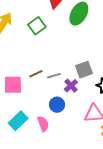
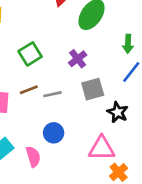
green square: (37, 26) -> (30, 54), moved
purple cross: (71, 86) -> (78, 59), moved

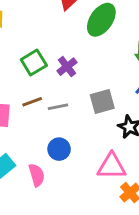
purple cross: (78, 59) -> (67, 67), moved

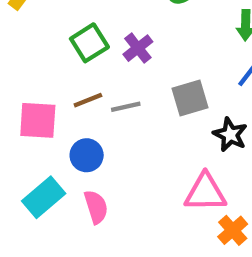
blue circle: (59, 149) -> (87, 155), moved

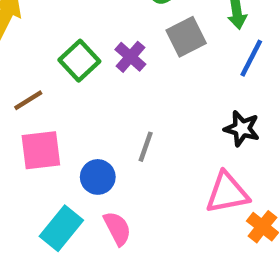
gray square: (190, 98) -> (186, 37), moved
brown line: (88, 100) -> (28, 100), moved
gray line: (126, 107) -> (146, 147), moved, turned -48

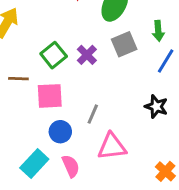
brown line: (28, 100) -> (18, 79), turned 30
pink square: (41, 150) -> (50, 96), moved
pink triangle: (227, 193) -> (112, 146), moved

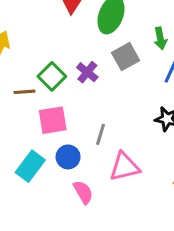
brown line: (18, 79) -> (25, 92), moved
cyan rectangle: (34, 163) -> (30, 166), moved

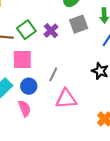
pink semicircle: (83, 192) -> (25, 109), moved

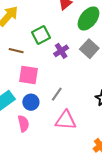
gray square: (79, 24) -> (89, 49), turned -36
green square: (26, 30) -> (41, 35), moved

